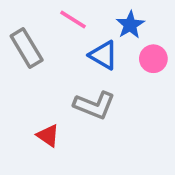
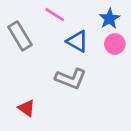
blue star: (130, 25) -> (109, 19), moved
red triangle: (48, 136) -> (27, 108), moved

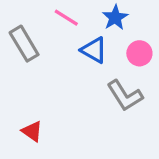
blue star: (109, 19) -> (115, 18), moved
gray L-shape: (71, 79) -> (125, 96), moved, turned 36

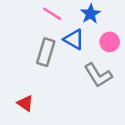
gray rectangle: (24, 44) -> (46, 52), moved, turned 48

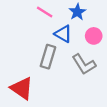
gray rectangle: (46, 52) -> (48, 57), moved
red triangle: (25, 103) -> (22, 88), size x1.6

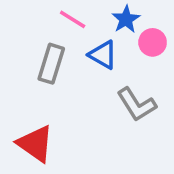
pink circle: (94, 36) -> (153, 42), moved
gray rectangle: (48, 57) -> (51, 64), moved

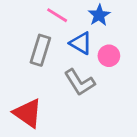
pink circle: (153, 42) -> (109, 56), moved
gray L-shape: (137, 105) -> (80, 82), moved

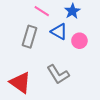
gray L-shape: (80, 82) -> (58, 74), moved

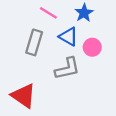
gray L-shape: (58, 74) -> (67, 69), moved, turned -70

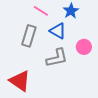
pink circle: (92, 47) -> (84, 47), moved

